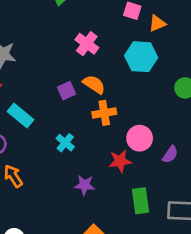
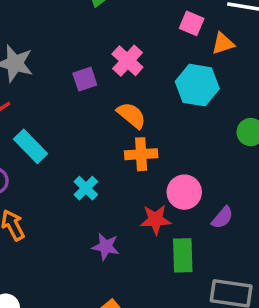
purple square: (66, 91) -> (85, 79), moved
green rectangle: (140, 201) -> (183, 255), moved

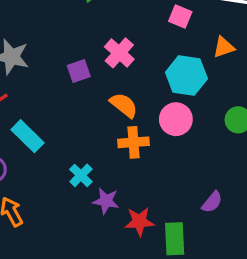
orange triangle: (223, 43) -> (224, 47), moved
pink circle: (184, 192) -> (176, 119), moved
red star: (155, 220) -> (139, 222), moved
purple star: (106, 247) -> (106, 201), moved

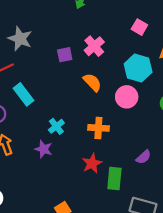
orange cross: (134, 142) -> (98, 128), moved
purple star: (106, 201) -> (44, 149), moved
red star: (139, 222) -> (92, 163), turned -30

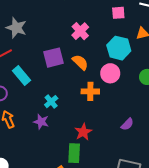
pink square: (139, 27) -> (118, 13), turned -32
purple square: (65, 55) -> (54, 58), moved, size x1.5
orange cross: (98, 128) -> (90, 91), moved
green rectangle: (114, 179) -> (74, 153), moved

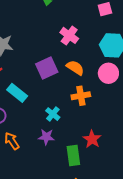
orange cross: (90, 91) -> (81, 96), moved
green rectangle: (74, 153) -> (73, 156), moved

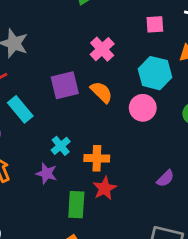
orange cross: (81, 96) -> (97, 158), moved

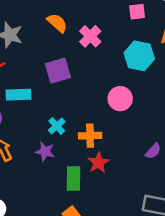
orange semicircle: (101, 92) -> (57, 23), moved
pink circle: (143, 108) -> (120, 99), moved
cyan rectangle: (20, 109) -> (19, 95), turned -50

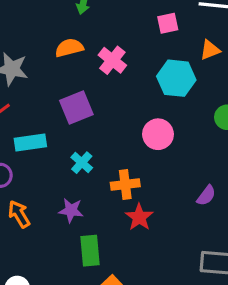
orange semicircle: (57, 23) -> (69, 48), turned -50
cyan cross: (57, 126) -> (82, 163), moved
green rectangle: (73, 179) -> (90, 251), moved

